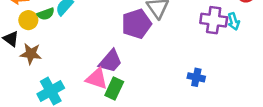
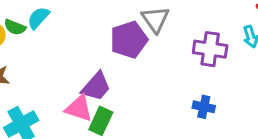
green semicircle: (46, 14) -> (15, 27), turned 42
purple cross: (214, 20) -> (210, 49), moved

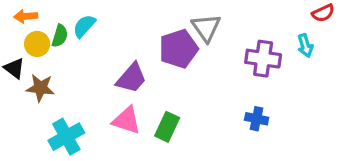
green semicircle: (15, 27) -> (60, 36), turned -95
purple trapezoid: (96, 87) -> (131, 78), moved
green rectangle: (101, 121) -> (167, 127), moved

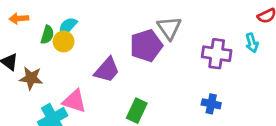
yellow circle: (37, 44) -> (64, 42), moved
pink triangle: (126, 120) -> (74, 101), moved

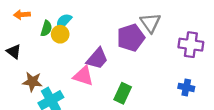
brown star: (31, 78) -> (32, 82), moved
pink triangle: (74, 101) -> (83, 76), moved

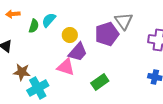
yellow circle: (60, 34) -> (70, 35), moved
green rectangle: (123, 93) -> (100, 82), turned 30

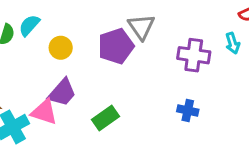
purple trapezoid: (78, 52) -> (62, 93), moved
pink triangle: (66, 67) -> (44, 112), moved

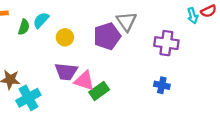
cyan arrow: (233, 43) -> (193, 16), moved
purple trapezoid: (62, 93) -> (66, 72), turned 55
pink triangle: (44, 112) -> (84, 81), moved

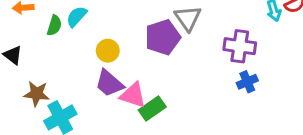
yellow circle: (65, 37) -> (108, 51), moved
purple trapezoid: (66, 72) -> (109, 83), turned 35
blue cross: (162, 85) -> (247, 82), moved, turned -35

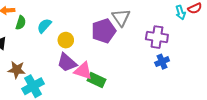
cyan semicircle: (77, 17) -> (44, 26), moved
green semicircle: (54, 25) -> (21, 23), moved
green rectangle: (152, 109) -> (97, 80), turned 60

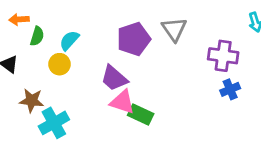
purple pentagon: (104, 31) -> (134, 39), moved
yellow circle: (66, 40) -> (59, 64), moved
purple trapezoid: (67, 63) -> (114, 78), moved

